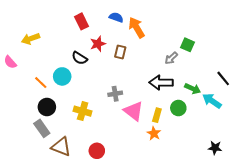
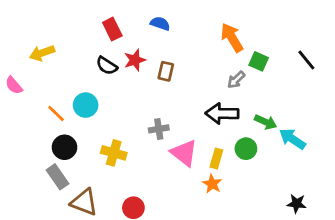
orange arrow: (137, 28) -> (232, 38), moved
black semicircle: (79, 58) -> (107, 66), moved
black line: (223, 78) -> (306, 60), moved

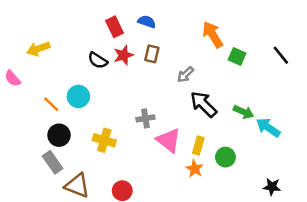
red rectangle: (112, 29) -> (114, 27), moved
brown rectangle: (166, 71) -> (152, 54), moved
gray arrow: (236, 80) -> (185, 75), moved
black arrow: (222, 114) -> (204, 104), turned 44
green circle: (246, 149) -> (225, 157), moved

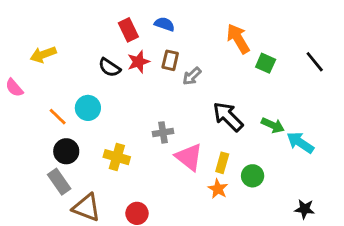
gray arrow: (185, 75) -> (192, 76), moved

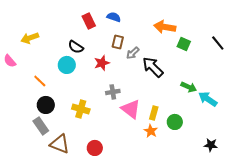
orange arrow: (238, 39) -> (165, 27), turned -50
red star: (138, 62) -> (102, 63), moved
cyan circle: (88, 108) -> (67, 65), moved
black arrow: (228, 117) -> (153, 67), moved

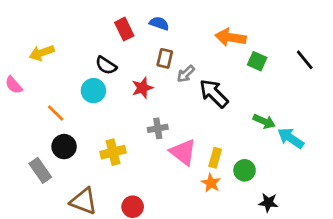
yellow cross: (81, 109) -> (113, 152), turned -30
gray rectangle: (41, 126) -> (40, 170), moved
black star: (211, 145) -> (268, 203), moved

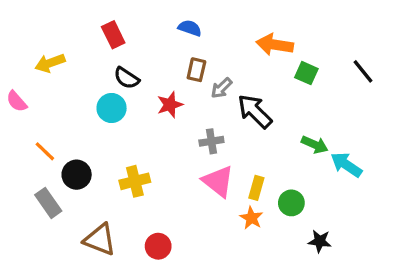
red rectangle: (124, 29) -> (113, 35), moved
orange line: (56, 113) -> (45, 151), moved
gray cross: (158, 128) -> (211, 141), moved

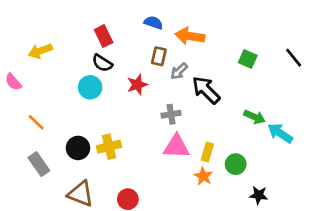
red rectangle: (113, 35) -> (104, 36), moved
orange arrow: (275, 45) -> (190, 36), moved
black circle: (77, 175) -> (78, 148), moved
pink triangle: (218, 181) -> (176, 147), turned -36

